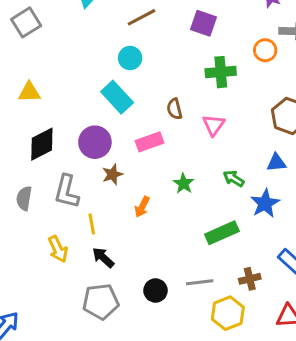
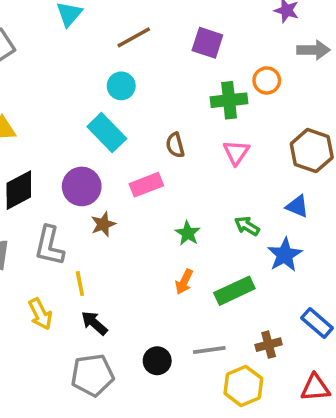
orange circle: (265, 50) -> (267, 80), moved
pink triangle: (214, 125) -> (236, 152), moved
blue triangle: (276, 163) -> (297, 206), turned 30
orange arrow: (142, 207) -> (184, 282), moved

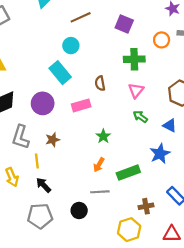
orange circle: (267, 80) -> (162, 40), moved
brown star: (103, 224) -> (53, 140), moved
green arrow: (247, 226) -> (140, 117), moved
gray line: (209, 350) -> (100, 192), moved

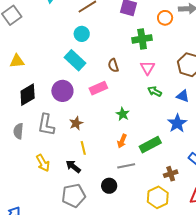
yellow line: (37, 161) -> (83, 148), moved

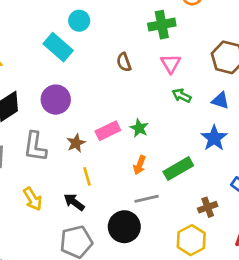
cyan rectangle: (75, 60) -> (58, 47), moved
pink rectangle: (98, 88) -> (108, 131), moved
black circle: (109, 186) -> (124, 227), size x1.5

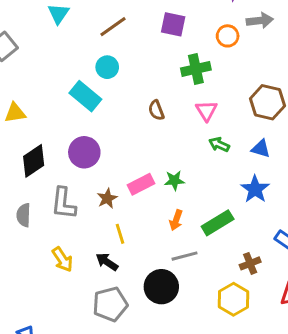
green star: (139, 128) -> (174, 181), turned -30

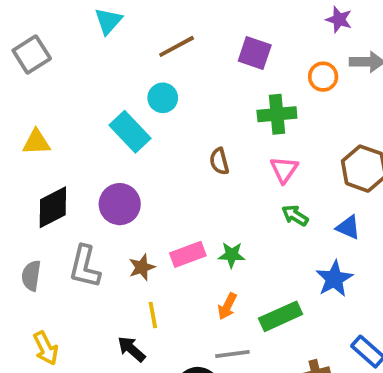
yellow arrow: (62, 259) -> (46, 348), moved

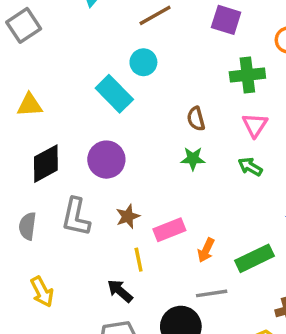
green arrow: (295, 215) -> (250, 167), moved
pink rectangle: (188, 254) -> (169, 230), moved
green star: (232, 255) -> (193, 159), moved

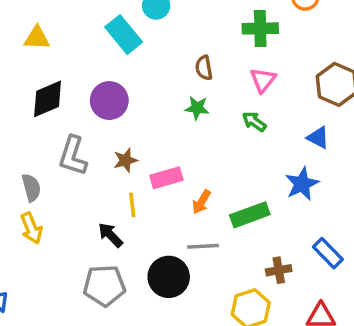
gray semicircle: (27, 226) -> (31, 188), moved, turned 152

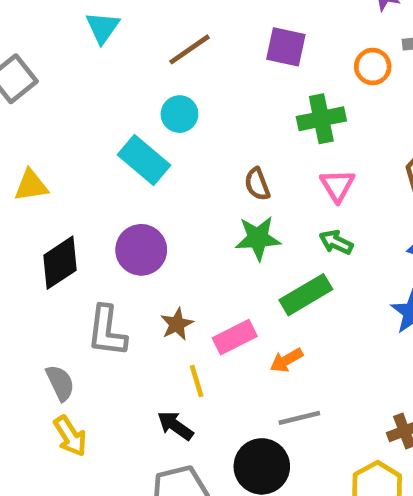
green star: (197, 108) -> (258, 238), size x1.4
orange arrow: (201, 202) -> (287, 360), turned 40
green rectangle: (250, 215) -> (306, 295), moved

